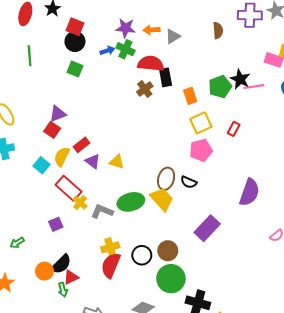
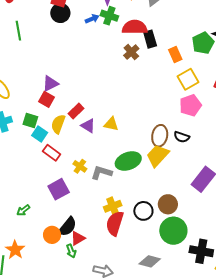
green square: (75, 69) -> (30, 120), moved
red rectangle: (69, 188) -> (52, 153), moved, size x0.7
yellow trapezoid: (162, 199) -> (158, 156), turned -90
purple square: (56, 224) -> (59, 189), size x1.5

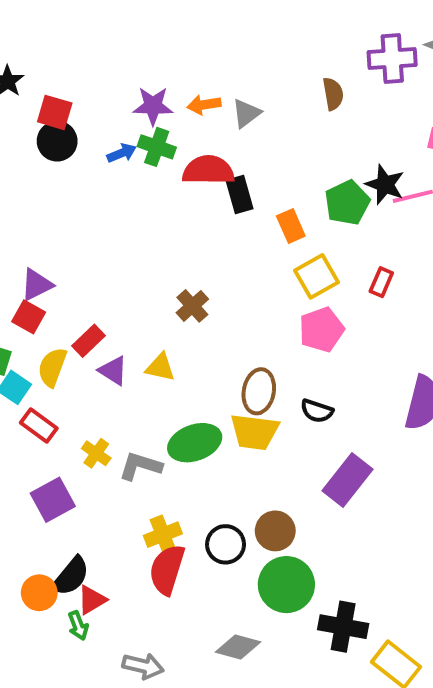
brown cross: (131, 52) -> (192, 306), moved
black semicircle: (182, 137) -> (317, 411), moved
yellow trapezoid: (158, 156) -> (254, 432), turned -125

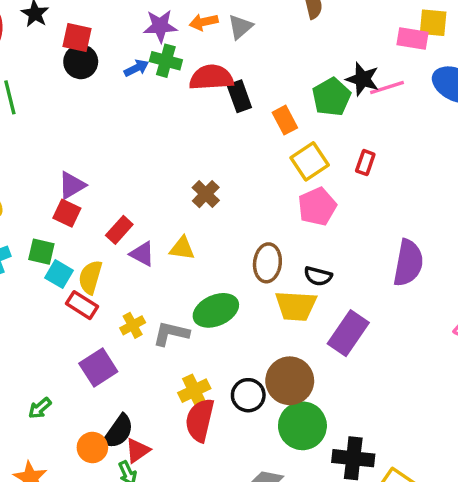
yellow semicircle: (52, 367) -> (90, 277), moved
yellow trapezoid: (254, 432) -> (296, 306), moved
yellow cross: (96, 453) -> (133, 325), turned 30
brown circle: (275, 531) -> (290, 381), size x1.4

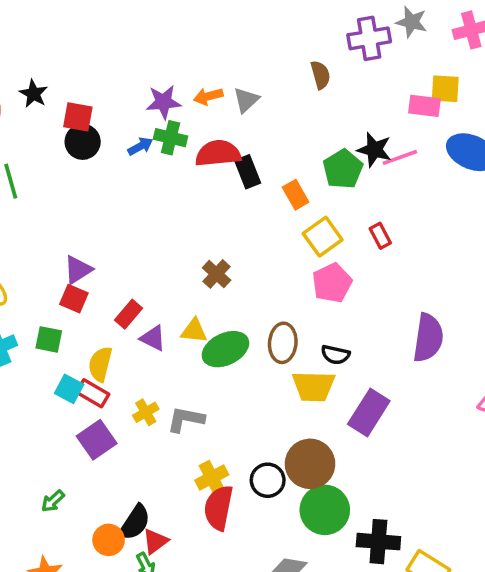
red rectangle: (365, 163) -> (380, 236), turned -45
cyan square: (59, 274) -> (69, 389), moved
green ellipse: (216, 310) -> (225, 349), moved
purple square: (98, 367) -> (97, 440), moved

